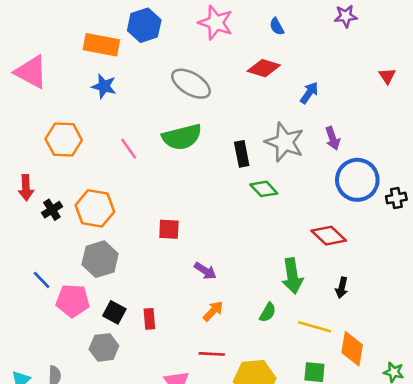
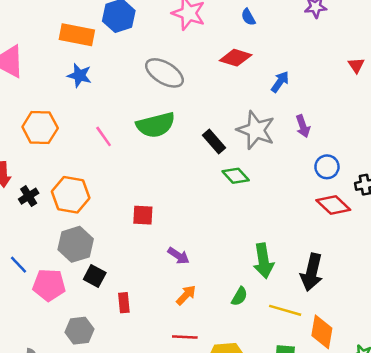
black rectangle: (242, 154) -> (214, 141), turned -30
blue circle: (357, 180) -> (327, 167), size x0.6
red diamond: (329, 236) -> (333, 205), moved
black arrow: (342, 288) -> (312, 272), size x1.8
black square: (114, 312) -> (95, 276), moved

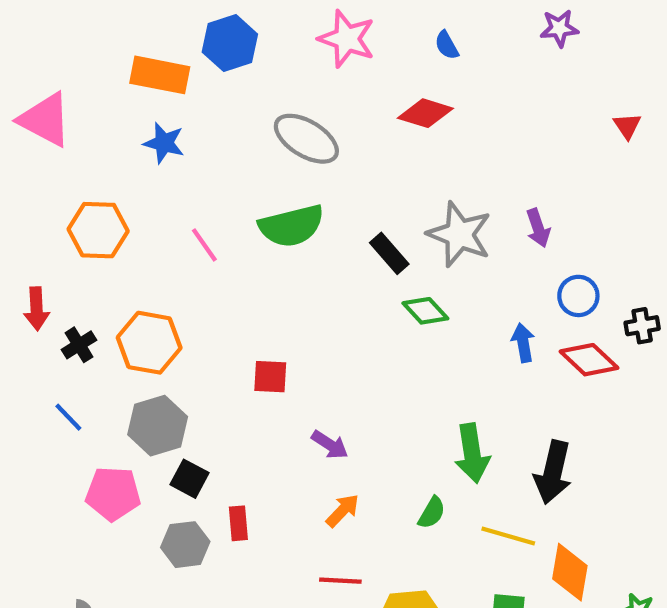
blue arrow: (280, 82) -> (523, 343), moved, turned -45
blue line: (18, 265) -> (68, 417), moved
gray hexagon: (79, 331) -> (185, 545), moved

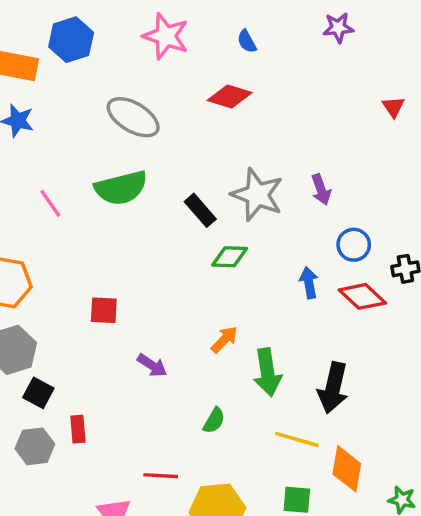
green diamond: (425, 311) -> (230, 257), turned -45
orange arrow: (343, 511) -> (224, 340), moved
green semicircle: (432, 513) -> (214, 421), moved

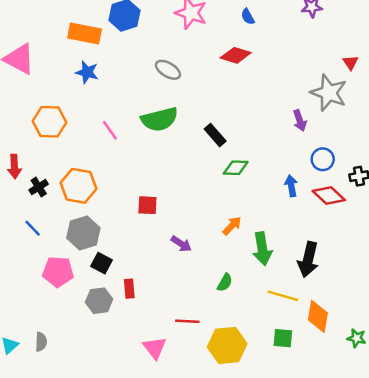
gray ellipse: (133, 117) -> (168, 70), size x0.7
gray star: (257, 195) -> (329, 93), moved

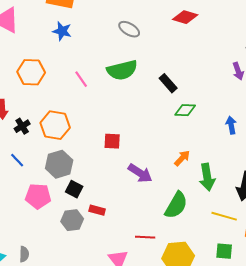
purple arrow: (181, 244) -> (140, 173), size x1.4
green semicircle: (225, 283) -> (176, 205), size x1.8
red rectangle: (129, 289) -> (97, 210), turned -70

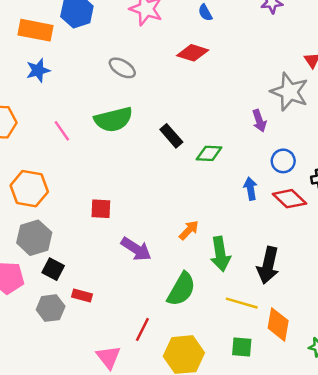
blue star: (62, 31) -> (38, 70), turned -30
green diamond: (185, 110) -> (209, 153), moved
red line: (145, 237) -> (142, 329), turned -66

